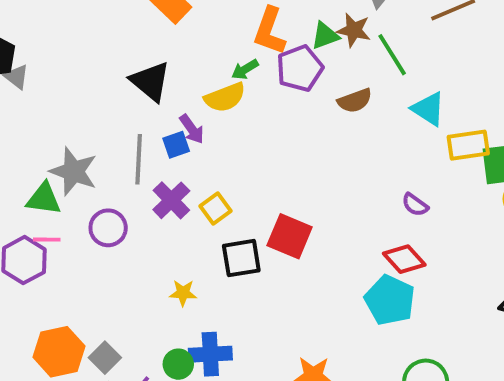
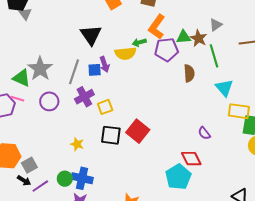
brown semicircle: (355, 101) -> (189, 73), turned -90

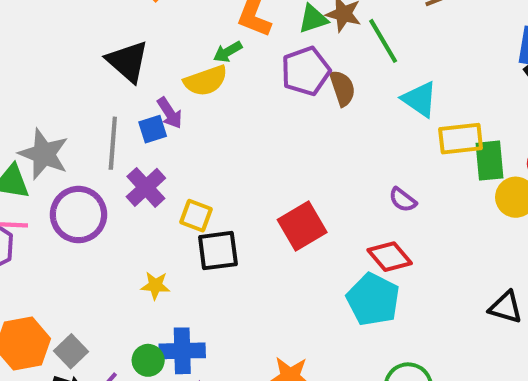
purple pentagon: (166, 50) -> (306, 71), moved
purple circle: (49, 101) -> (78, 215), size x1.4
yellow square: (105, 107) -> (196, 216), moved, turned -35
red square: (138, 131) -> (302, 226), moved, turned 35

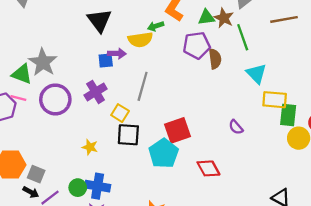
purple arrow: (170, 113) -> (117, 54), turned -66
gray line: (113, 143) -> (143, 86), moved
red diamond: (390, 257) -> (208, 168), moved
cyan pentagon: (373, 300) -> (164, 153), moved
gray square: (71, 351) -> (36, 174), turned -36

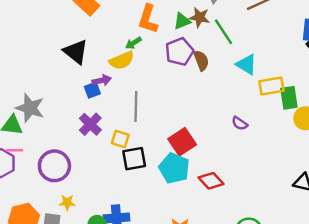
purple circle: (55, 99) -> (54, 166), moved
yellow star: (90, 147) -> (67, 202), moved
red diamond: (208, 168) -> (211, 181), moved

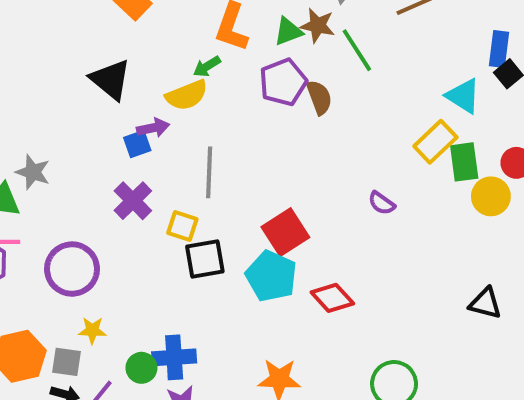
cyan triangle: (246, 64) -> (463, 96), moved
yellow rectangle: (271, 86) -> (435, 142), turned -35
gray star: (30, 108) -> (33, 172), size x0.7

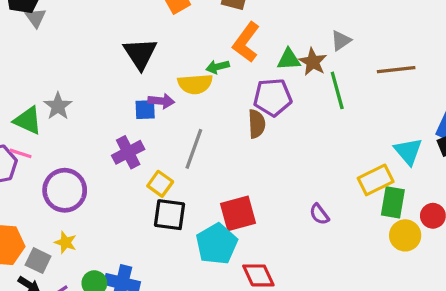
brown semicircle: (319, 97) -> (257, 124), moved

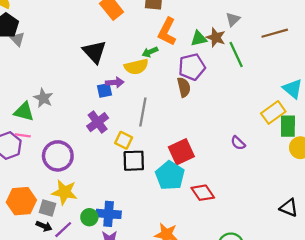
yellow star: (66, 242) -> (64, 192), size x1.6

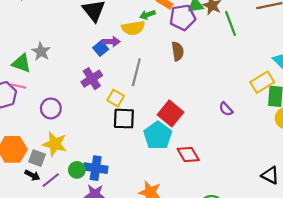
purple pentagon: (192, 67) -> (182, 17), moved
blue square: (105, 90) -> (101, 48), turned -32
red square: (181, 152) -> (171, 113), turned -30
purple circle: (58, 156) -> (51, 108), size x0.7

